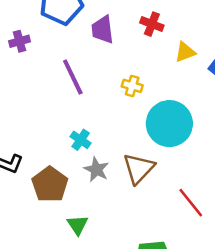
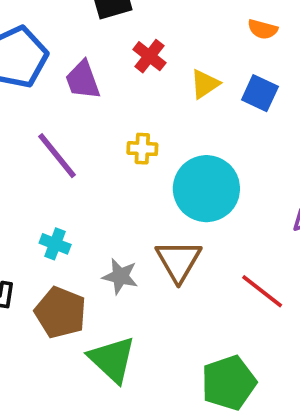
red cross: (152, 24) -> (149, 56), turned 30
cyan cross: (81, 140) -> (55, 244), moved
green triangle: (78, 225) -> (112, 359), size x1.6

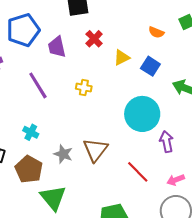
cyan circle: (206, 189) -> (142, 114), moved

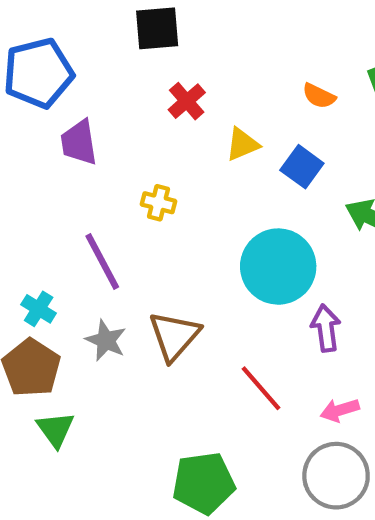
purple trapezoid: (57, 47) -> (79, 142), moved
purple line: (38, 85) -> (102, 261), moved
cyan cross: (31, 132) -> (39, 309), moved
green triangle: (53, 198) -> (55, 429), moved, size x0.7

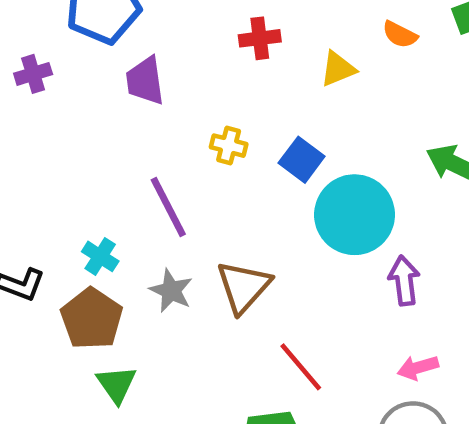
red cross: (187, 101) -> (260, 38), turned 33
yellow triangle: (242, 144) -> (338, 69), moved
blue square: (302, 167) -> (302, 160), moved
red line: (261, 388) -> (301, 367), moved

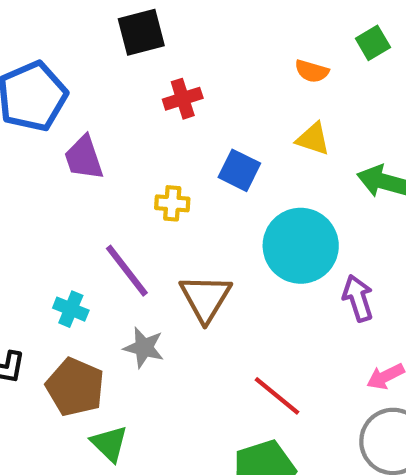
yellow triangle: (338, 69) -> (313, 139), moved, turned 51
blue square: (302, 160) -> (239, 170), moved
cyan cross: (100, 256) -> (71, 309), moved
brown triangle: (244, 287) -> (205, 298), moved

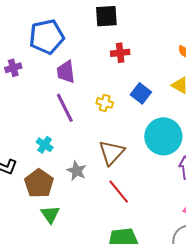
purple line: (127, 271) -> (65, 108), moved
red line: (277, 396) -> (119, 192), moved

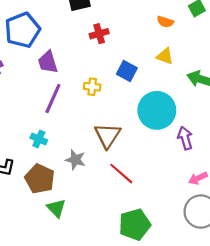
purple line: (65, 108) -> (53, 98), turned 60

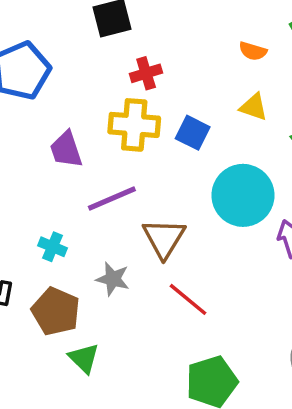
purple trapezoid: (48, 62) -> (66, 149), moved
yellow cross: (92, 87) -> (134, 125), moved, size x1.8
purple line: (53, 98) -> (112, 198), moved, turned 44

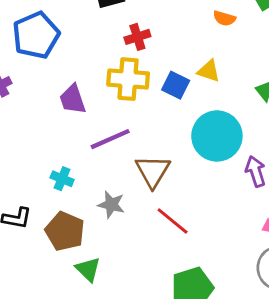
yellow triangle: (254, 107) -> (209, 71), moved

